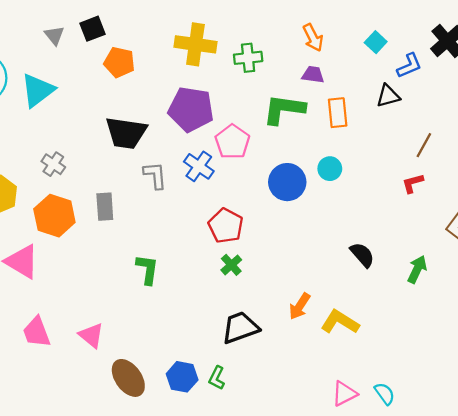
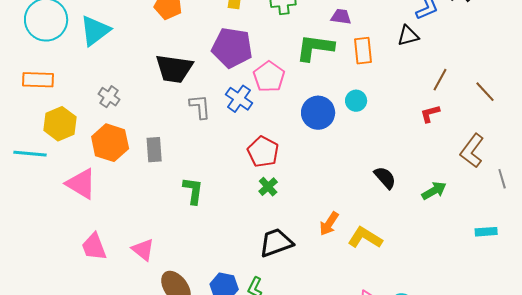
gray rectangle: (105, 207) -> (154, 150), moved
green arrow: (417, 269) -> (434, 191), turned 35

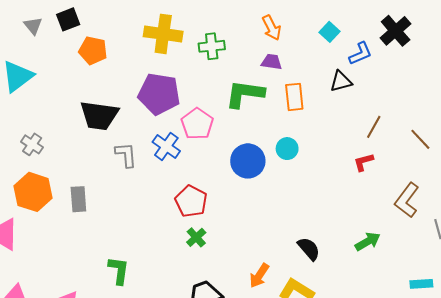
black semicircle: (385, 178) -> (309, 249), moved
green L-shape: (193, 191) -> (119, 270), moved

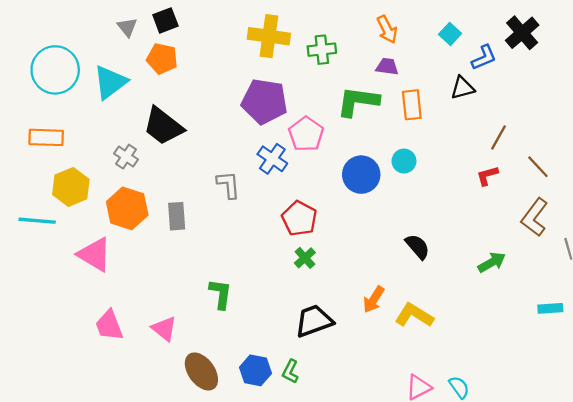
orange pentagon: (93, 50) -> (162, 59), moved
black trapezoid: (99, 116) -> (163, 126), moved, turned 30
brown line: (420, 139) -> (538, 167), moved
gray L-shape: (126, 155) -> (228, 185), moved
black semicircle: (309, 249) -> (417, 247), moved

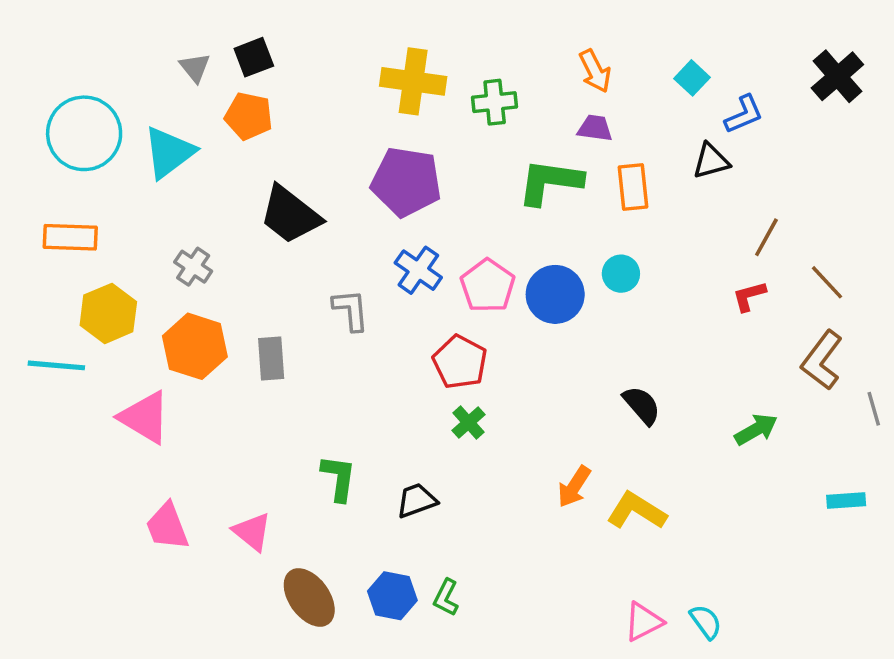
black cross: (522, 33) -> (837, 76), moved
black trapezoid: (163, 126) -> (290, 215), moved
pink pentagon: (306, 134) -> (488, 286), moved
black trapezoid: (314, 321) -> (417, 500), moved, size x0.7

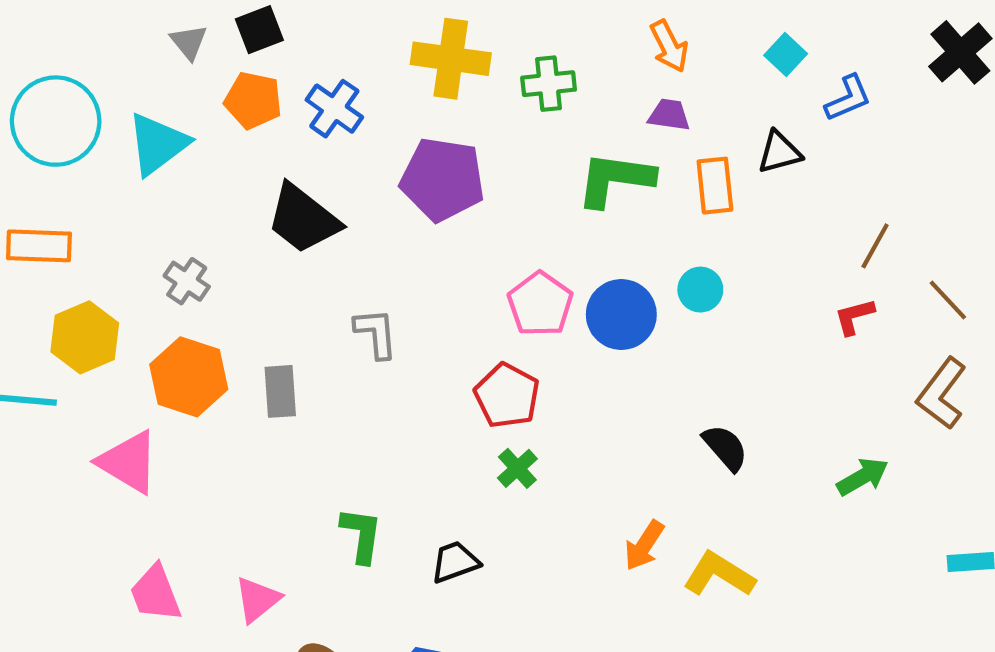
black triangle: (711, 161) -> (779, 152), moved
blue cross: (418, 270) -> (334, 109), moved
pink triangle: (252, 532) -> (257, 599), turned 42

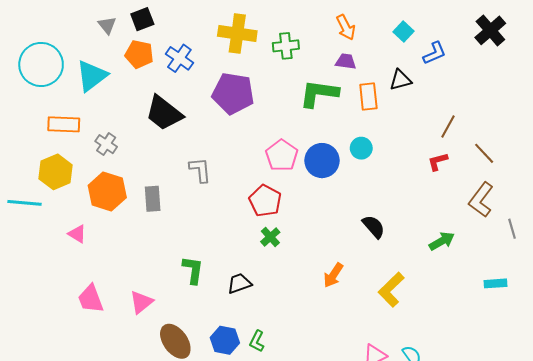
orange rectangle: (39, 246) -> (64, 124), moved
pink triangle: (128, 462) -> (77, 234), size x0.6
yellow L-shape: (719, 574) -> (391, 290), moved, turned -76

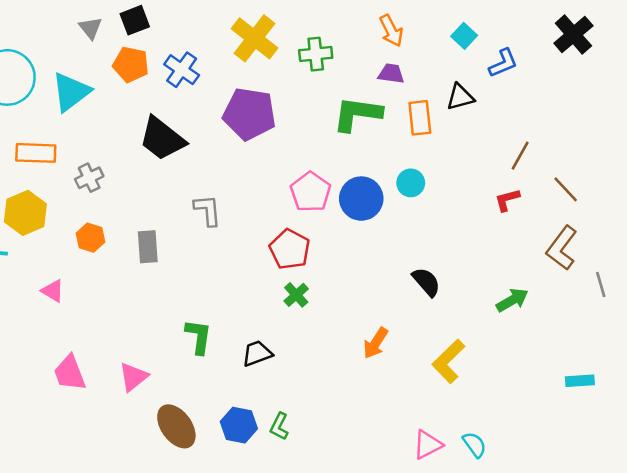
yellow cross: (237, 34) -> (255, 38), turned 30
gray cross: (106, 144) -> (89, 178), turned 30
orange hexagon: (107, 192) -> (90, 238), size x0.6
cyan rectangle: (495, 283) -> (580, 381), moved

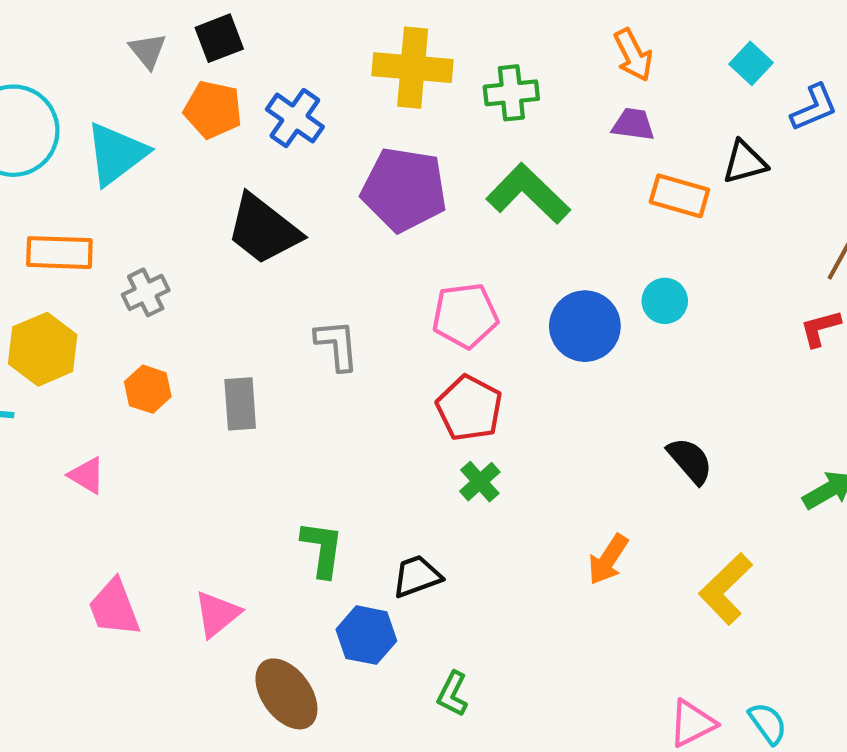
yellow cross: (255, 38) -> (413, 68), turned -33
green L-shape: (357, 114) -> (528, 194), moved, turned 36
orange rectangle: (420, 118) -> (679, 196), turned -68
pink pentagon: (310, 192) -> (465, 316), moved, turned 30
blue hexagon: (239, 425) -> (366, 635), moved

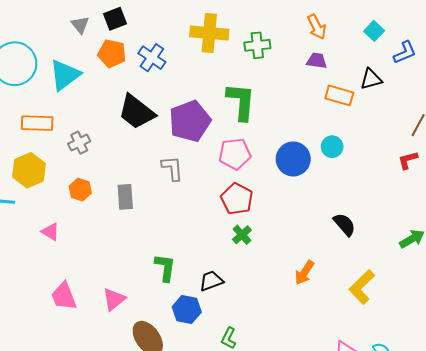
purple pentagon: (404, 189) -> (190, 121), moved, turned -30
green L-shape: (528, 194) -> (241, 102), moved, turned 51

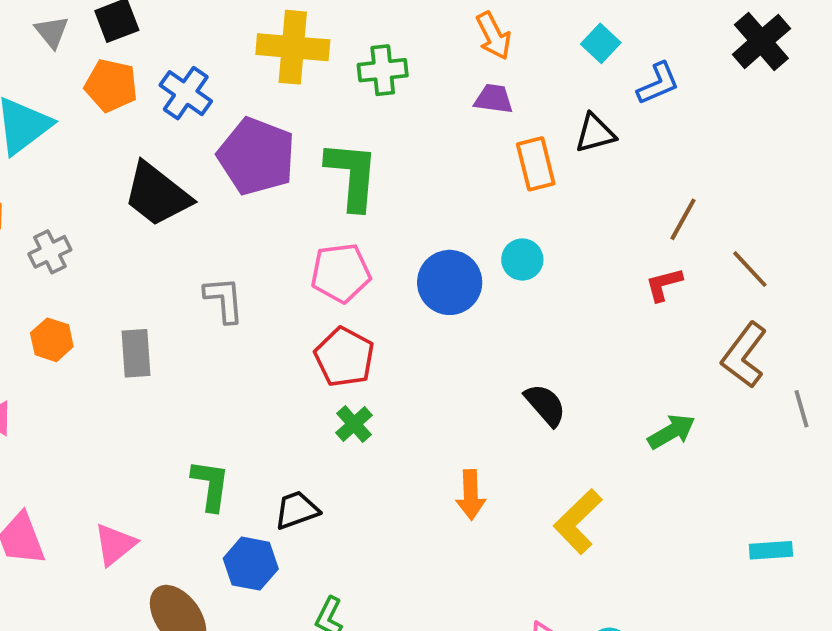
orange rectangle: (339, 95) -> (536, 164), turned 60
purple pentagon: (190, 121) -> (256, 156), moved, turned -30
orange arrow: (304, 273) -> (471, 495), turned -35

